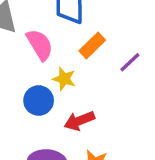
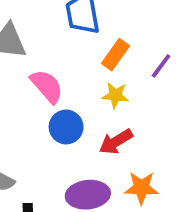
pink semicircle: (40, 45) -> (47, 86), moved
yellow star: (64, 79) -> (115, 95), moved

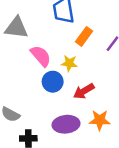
yellow star: (115, 95) -> (69, 63), moved

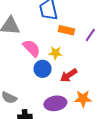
orange rectangle: (84, 36) -> (66, 30), turned 70

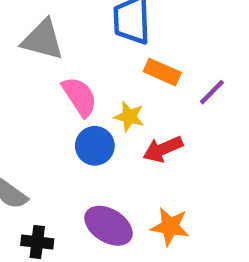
red arrow: (69, 75) -> (163, 149), moved
purple ellipse: (55, 103) -> (109, 226), turned 30

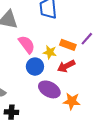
orange rectangle: (162, 72) -> (68, 45), moved
purple ellipse: (109, 226) -> (49, 89), moved

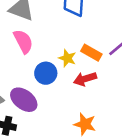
pink semicircle: (27, 45) -> (23, 41), moved
purple ellipse: (49, 89) -> (24, 100), moved

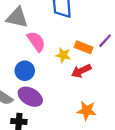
pink semicircle: (23, 41) -> (36, 41), moved
blue circle: (46, 73) -> (25, 71), moved

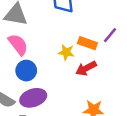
pink semicircle: (36, 41) -> (18, 44), moved
purple ellipse: (30, 97) -> (33, 98), turned -45

